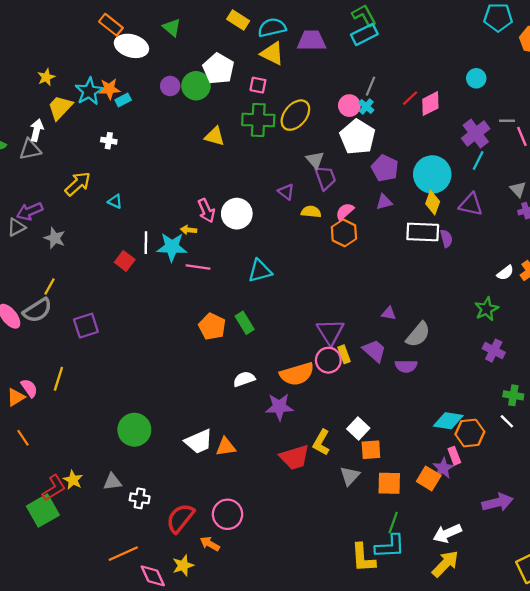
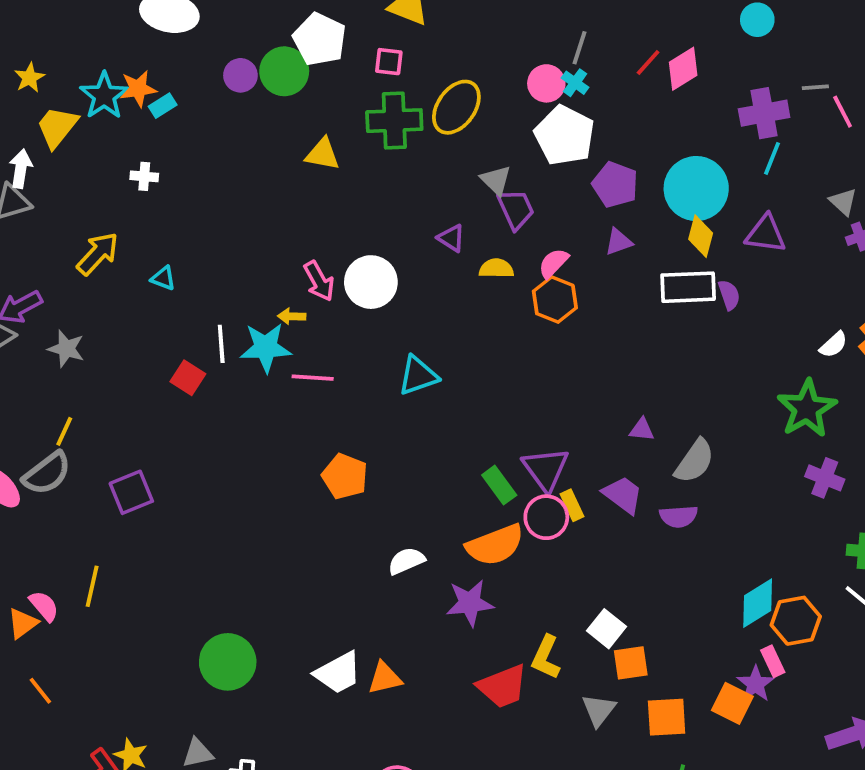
purple cross: (476, 133) -> (764, 113), turned 32
green star: (487, 309) -> (807, 409), size x1.4
green rectangle: (245, 323) -> (499, 485), moved
cyan diamond: (448, 421) -> (758, 603), turned -36

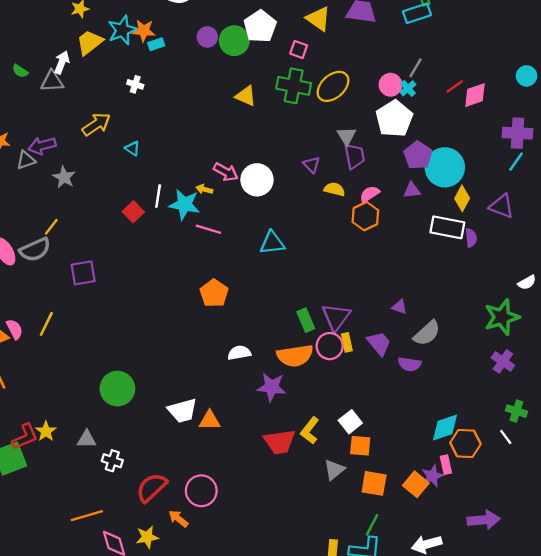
cyan circle: (696, 189) -> (445, 167), moved
pink arrow: (319, 281) -> (226, 172), turned -45

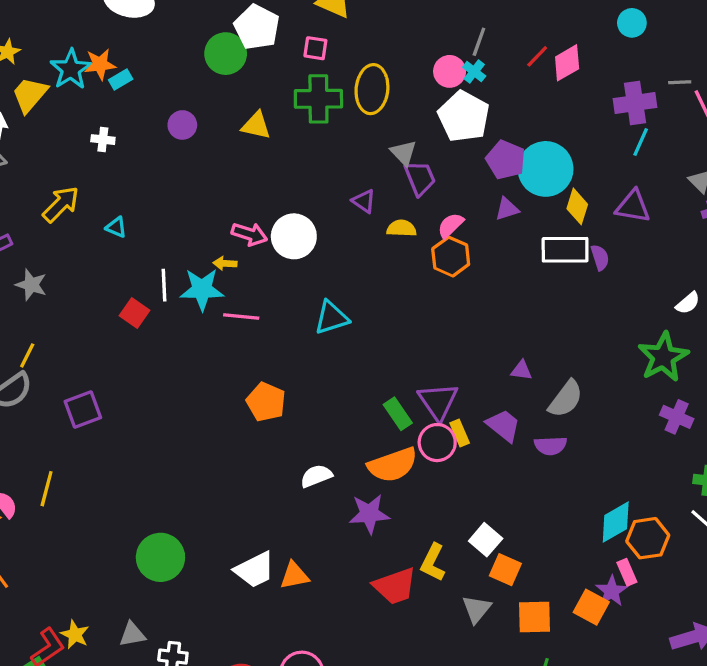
purple circle: (207, 37) -> (182, 125), moved
yellow ellipse: (333, 86) -> (372, 89), turned -32
orange square: (360, 446) -> (505, 570), turned 30

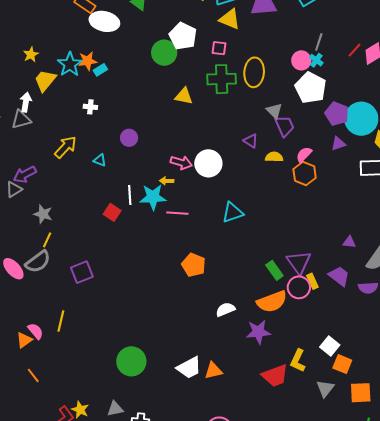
purple circle: (182, 125) -> (129, 138), moved
gray star: (31, 285) -> (43, 214), moved

